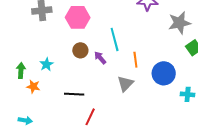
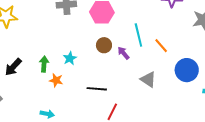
orange line: (135, 60) -> (161, 46), moved, turned -35
gray triangle: (125, 84) -> (148, 80), turned -42

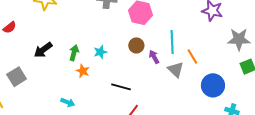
gray triangle: (148, 80) -> (176, 70), moved

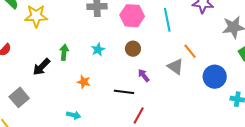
cyan line: (172, 42) -> (167, 20), moved
cyan star: (100, 52) -> (98, 50), moved
green arrow: (74, 53) -> (64, 52), moved
purple arrow: (154, 57) -> (144, 75), moved

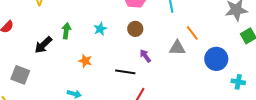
gray triangle: (175, 67) -> (177, 48), turned -36
gray square: (19, 97) -> (20, 75), turned -30

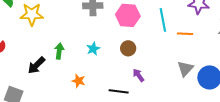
orange line: (192, 33) -> (185, 34), moved, turned -49
gray triangle: (177, 48) -> (185, 69), moved, turned -48

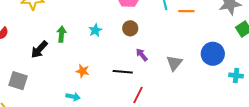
gray triangle: (185, 69) -> (174, 63), moved
orange star: (79, 81) -> (83, 71), moved

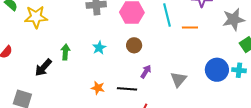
purple arrow: (142, 55) -> (146, 72), turned 72
orange star: (83, 71) -> (98, 88), moved
cyan cross: (236, 75) -> (239, 70), moved

